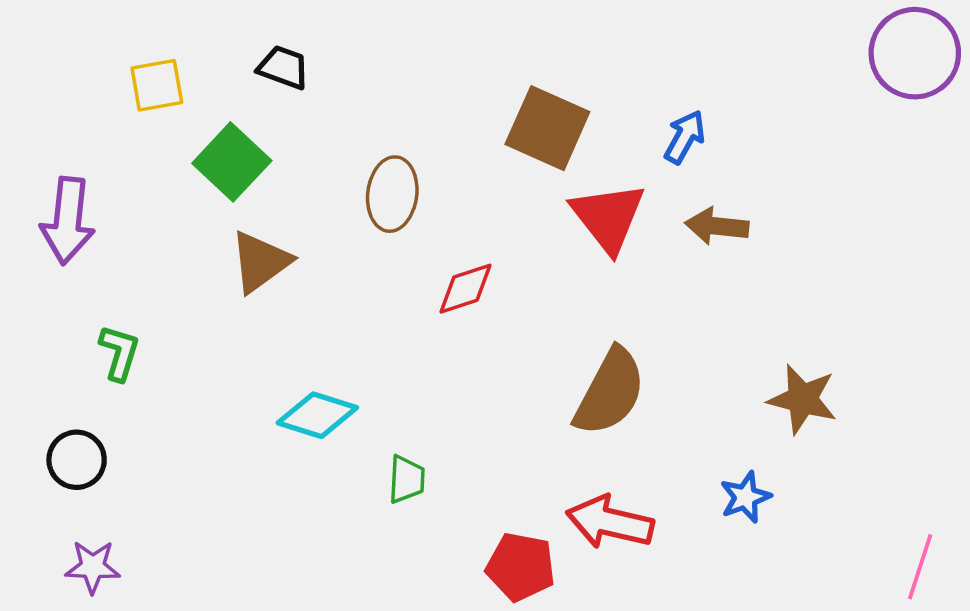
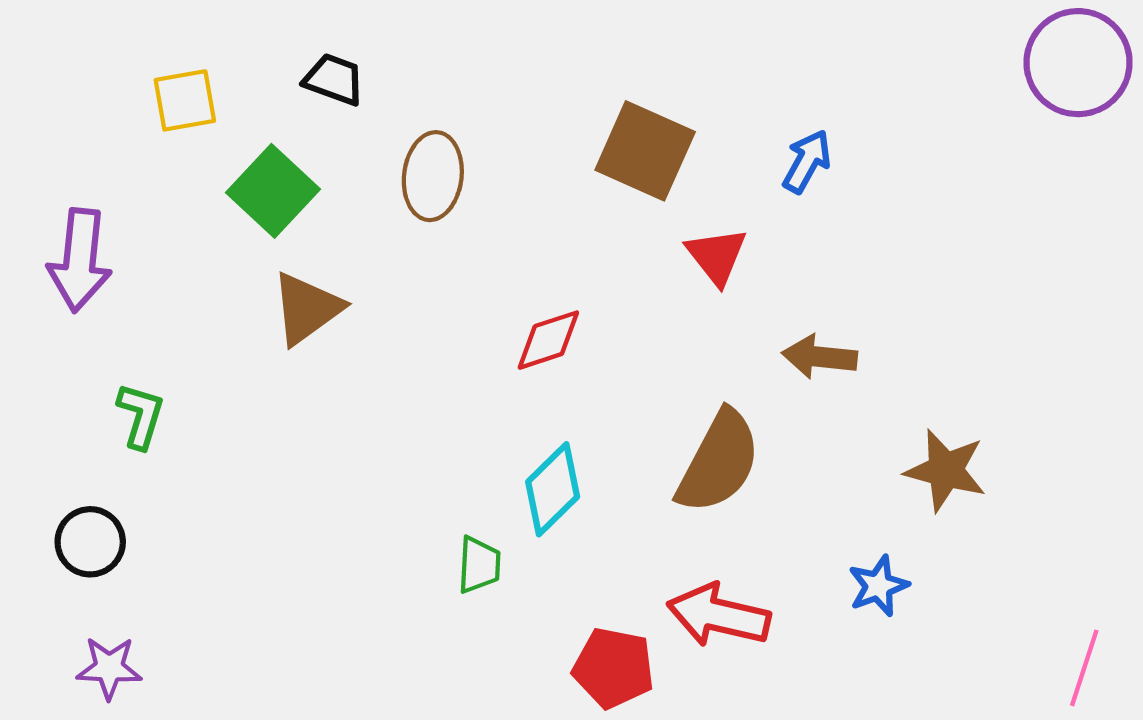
brown ellipse: (392, 194) -> (433, 176), moved
red triangle: (608, 217) -> (717, 256), size x0.7
brown arrow: (717, 226) -> (820, 357), moved
cyan diamond: (317, 415) -> (553, 489), moved, turned -62

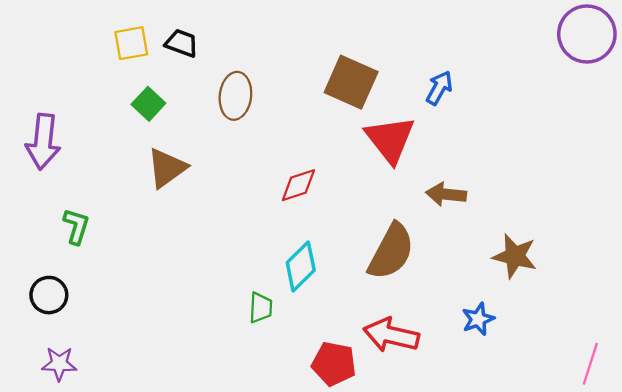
yellow square: (185, 100) -> (131, 43), moved
green square: (273, 191) -> (148, 104), size x0.7
red triangle: (717, 256) -> (390, 139), size x1.5

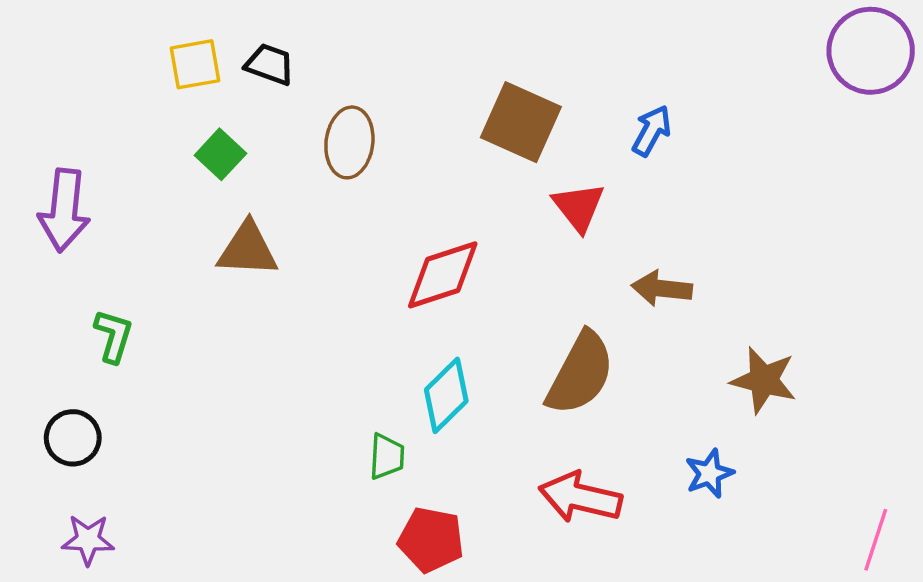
red triangle: (390, 139) -> (579, 207), size x0.7
brown triangle: (167, 168) -> (248, 249), turned 39
red diamond: (298, 185) -> (443, 275), size x1.4
red pentagon: (334, 364) -> (431, 540), moved

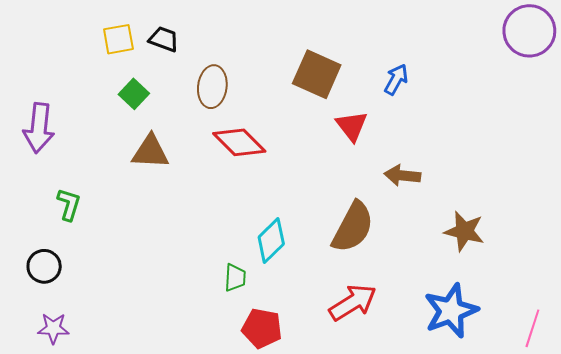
red diamond: (443, 275) -> (239, 142), moved, turned 63
blue star: (709, 474) -> (451, 311), moved, size x1.8
red arrow: (580, 497) -> (353, 302), turned 135

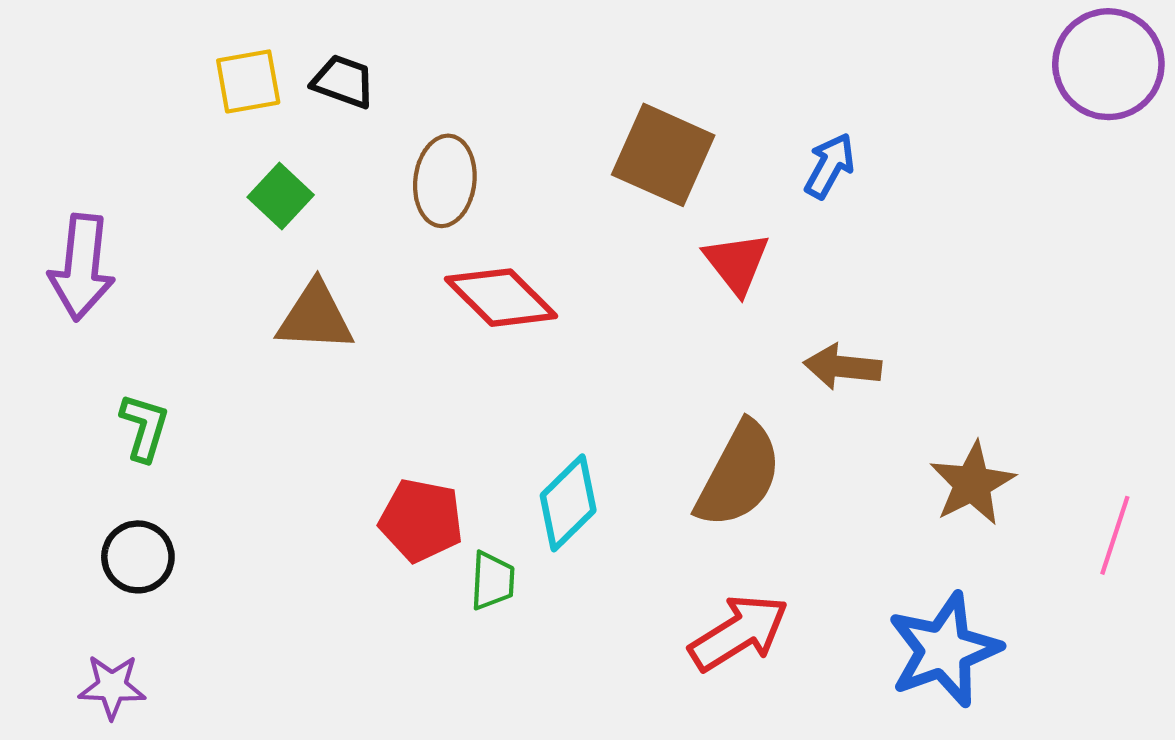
brown star: (464, 231) -> (972, 483), turned 30
black circle: (44, 266) -> (138, 557), moved
red pentagon: (262, 328) -> (421, 520), moved
pink line: (532, 328) -> (1115, 535), moved

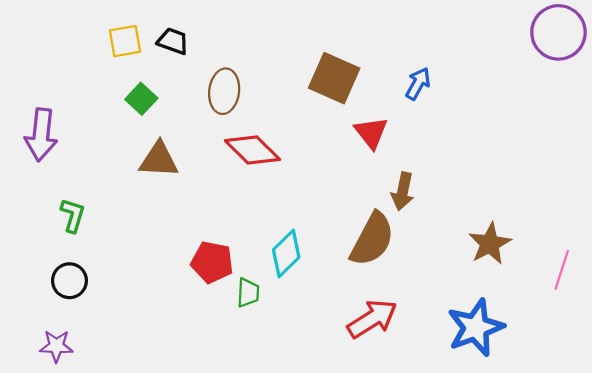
brown arrow: (843, 367) -> (403, 191), moved, turned -84

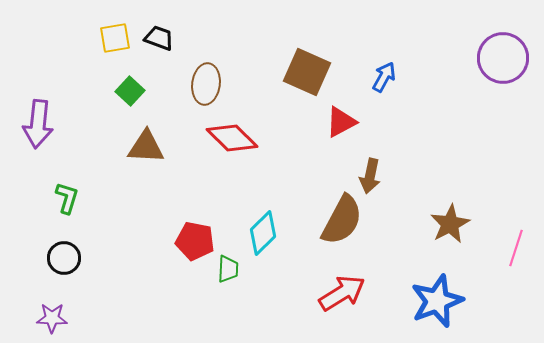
purple circle: (558, 32) -> (503, 58), moved
red triangle: (371, 133) -> (341, 122), turned 40

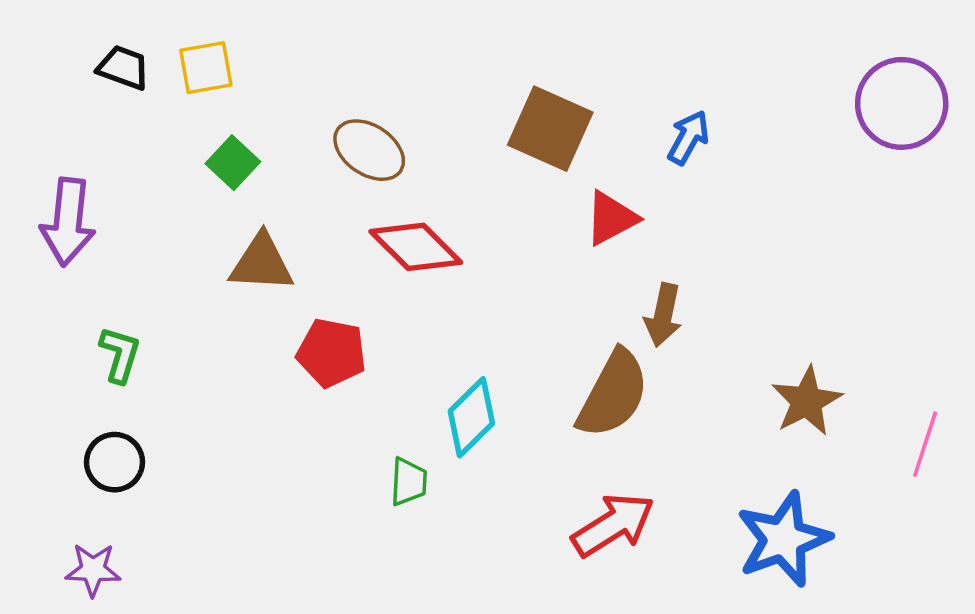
black trapezoid: (159, 38) -> (123, 68), moved
brown ellipse: (206, 84) -> (369, 150), turned -63
red pentagon: (195, 241) -> (331, 353), moved

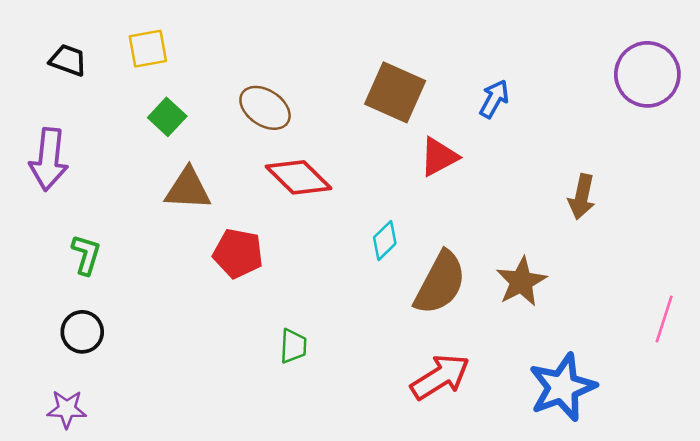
black trapezoid: (123, 68) -> (68, 60), moved
brown arrow: (663, 315) -> (582, 197), moved
brown star: (807, 401) -> (521, 282), moved
cyan diamond: (471, 417) -> (385, 240), moved, size x0.7

